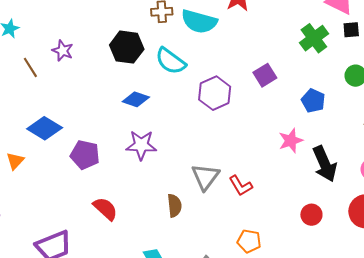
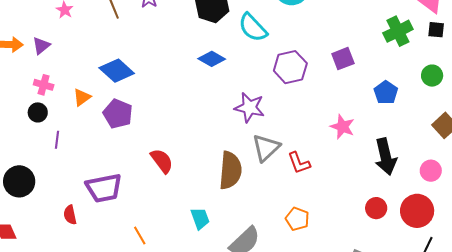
pink star: (291, 141) -> (342, 127), moved, turned 30
purple star: (141, 145) -> (250, 107), moved
purple pentagon: (85, 155) -> (118, 114), moved
brown semicircle: (174, 206) -> (230, 170), size x1.6
red circle: (311, 215) -> (376, 208), moved

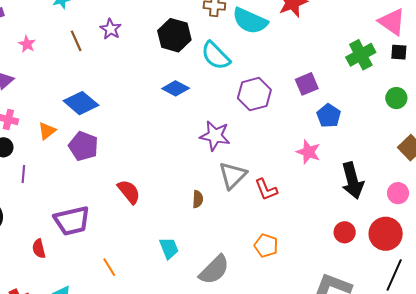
blue pentagon: (386, 92) -> (329, 116), moved
brown semicircle: (230, 170) -> (198, 199), size x0.5

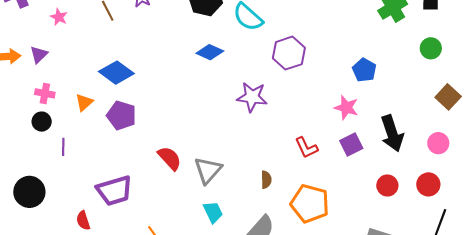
purple square: (307, 84) -> (351, 144), moved
gray triangle: (233, 175) -> (208, 170), moved
brown semicircle: (198, 199) -> (266, 180), moved
red circle: (386, 234) -> (428, 184), size x0.7
orange pentagon: (266, 246) -> (310, 204), size x1.6

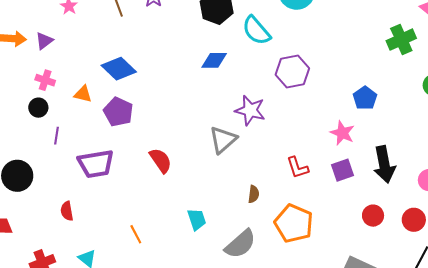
blue diamond: (210, 52) -> (214, 60), turned -32
orange triangle: (84, 102) -> (83, 94), turned 48
gray triangle: (208, 170) -> (223, 140), moved
purple trapezoid: (114, 191) -> (96, 164), moved

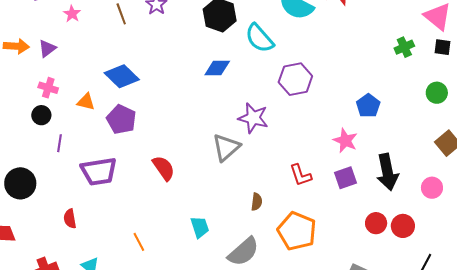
green cross: (401, 40) -> (404, 47), size x0.7
red circle: (414, 220) -> (403, 226), moved

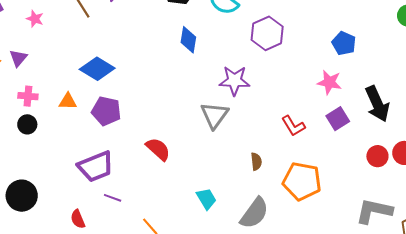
blue diamond: (217, 68) -> (188, 40), turned -68
purple line: (60, 143) -> (113, 198), moved, turned -66

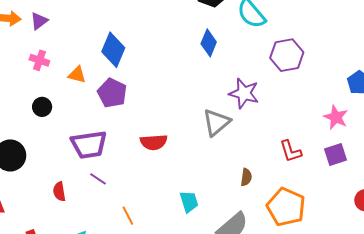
blue diamond: (97, 69) -> (113, 50), turned 68
black circle: (27, 124) -> (42, 107), moved
red semicircle: (158, 149) -> (154, 142), turned 120

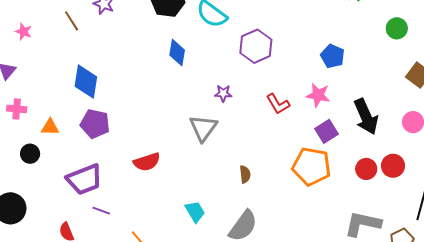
orange triangle: (77, 75) -> (50, 127), moved
purple star: (244, 93) -> (223, 93), size x0.6
red L-shape: (291, 151) -> (278, 104), moved
orange pentagon: (286, 207) -> (312, 166), moved

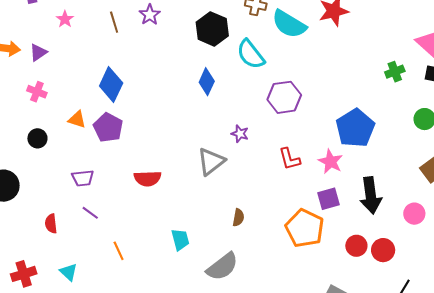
blue pentagon: (333, 56) -> (355, 128), size x1.6
orange triangle: (50, 127) -> (77, 119), moved
purple trapezoid: (84, 179) -> (83, 178), size x0.6

